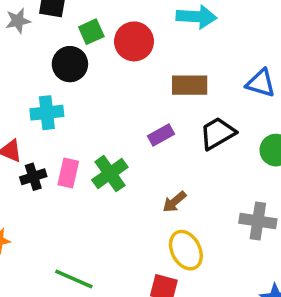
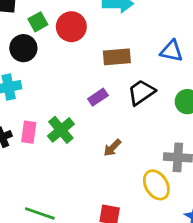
yellow ellipse: (186, 250) -> (156, 185), moved

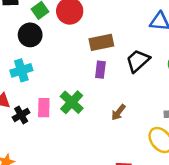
brown rectangle: (117, 57) -> (101, 42), moved
purple rectangle: (98, 97) -> (100, 70), turned -42

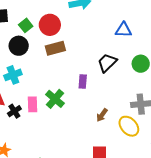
brown rectangle: (101, 42) -> (55, 48), moved
purple rectangle: (100, 70) -> (83, 82), moved
brown arrow: (118, 112) -> (102, 115), moved

